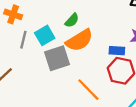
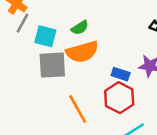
cyan square: (45, 35) -> (45, 36), turned 30
gray line: (23, 40) -> (23, 23), moved

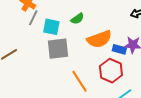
orange semicircle: (82, 52) -> (99, 39), moved
blue rectangle: (121, 74) -> (119, 49), moved

